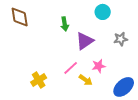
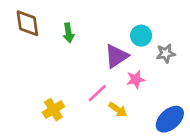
cyan circle: (103, 12) -> (141, 36), moved
green arrow: (65, 24) -> (68, 33), moved
pink star: (99, 66) -> (136, 79), moved

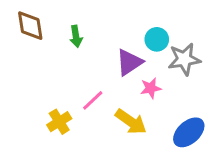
gray star: (166, 53) -> (184, 59), size x1.5
pink line: (97, 93) -> (93, 100), moved
yellow arrow: (118, 110) -> (131, 122), size x1.5

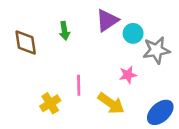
brown diamond: (30, 26) -> (26, 42), moved
purple triangle: (129, 62) -> (107, 20), moved
pink line: (93, 100) -> (79, 85), turned -48

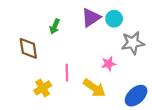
green arrow: (64, 31) -> (55, 26), turned 32
cyan circle: (133, 33) -> (114, 19), moved
brown diamond: (26, 42) -> (28, 48), moved

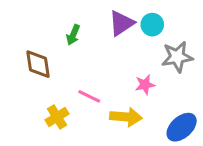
pink line: (67, 73) -> (89, 96), turned -63
yellow arrow: (94, 88) -> (126, 117), turned -30

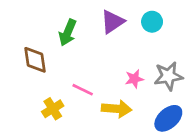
cyan circle: (152, 25) -> (152, 22), moved
green arrow: (73, 35) -> (68, 33), size x1.4
gray star: (177, 57) -> (168, 76), moved

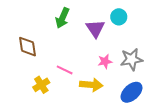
purple triangle: (113, 22) -> (95, 29), moved, turned -30
green arrow: (68, 33) -> (63, 18), moved

